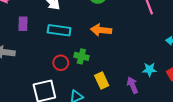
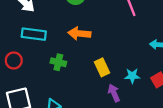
red circle: (61, 63) -> (14, 60), moved
yellow rectangle: (102, 81) -> (102, 67), moved

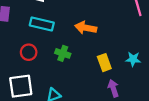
red circle: (14, 60) -> (29, 52), moved
cyan star: (132, 76) -> (133, 59), moved

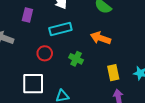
cyan rectangle: (42, 24) -> (60, 29), turned -35

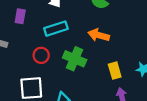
green cross: (76, 59) -> (75, 59), size x1.5

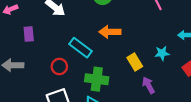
cyan rectangle: (56, 29) -> (81, 48), moved, turned 70
green cross: (75, 59) -> (97, 79), moved

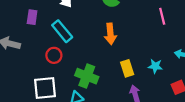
orange arrow: (110, 32) -> (110, 34), turned -108
cyan rectangle: (81, 48) -> (62, 31), moved

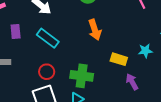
red circle: (54, 55) -> (47, 72), moved
yellow rectangle: (127, 68) -> (119, 59), turned -42

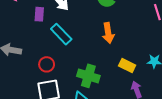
purple rectangle: (16, 32) -> (39, 14), moved
red circle: (47, 72) -> (47, 64), moved

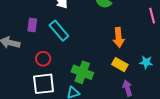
purple rectangle: (39, 14) -> (32, 25), moved
orange arrow: (108, 33) -> (119, 37), moved

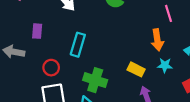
cyan rectangle: (59, 31) -> (78, 45), moved, turned 60
orange arrow: (119, 37) -> (157, 40), moved

